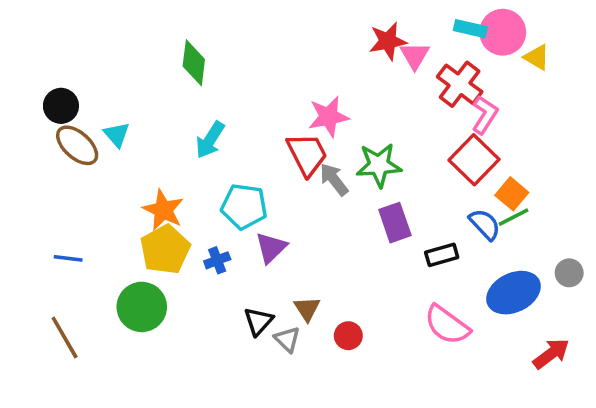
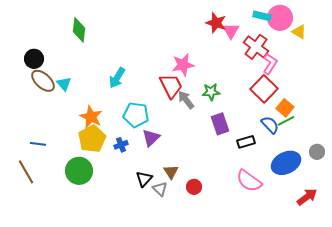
red star: (388, 41) -> (216, 23), turned 30
green diamond: (194, 63) -> (79, 30), moved
cyan triangle: (117, 135) -> (64, 84), moved
green star: (379, 165) -> (211, 92), size x0.7
brown line: (65, 337) -> (26, 172), moved

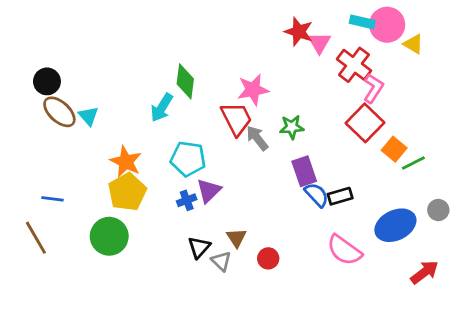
green diamond: (79, 30) -> (185, 81), moved
green line: (286, 121) -> (413, 163), moved
blue semicircle: (270, 125) -> (317, 195), moved
blue cross: (121, 145) -> (187, 200), moved

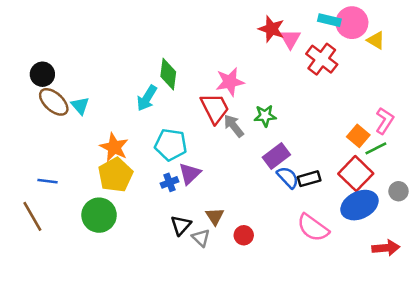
pink L-shape: (373, 88) -> (385, 121), moved
red square: (365, 123) -> (356, 174), moved
purple rectangle: (304, 171) -> (276, 156), turned 72
red arrow: (424, 272) -> (386, 248), turned 32

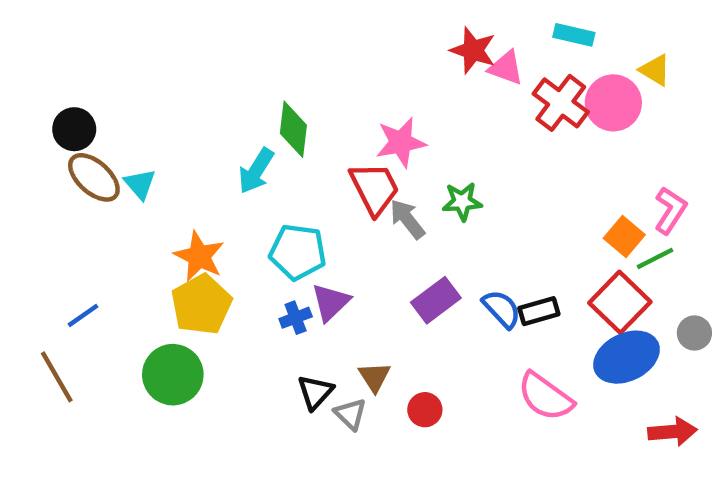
pink circle: (352, 23) -> (613, 103), moved
pink triangle: (290, 39) -> (506, 68), turned -40
purple rectangle: (276, 156) -> (436, 300), moved
blue line: (47, 181) -> (83, 315), turned -42

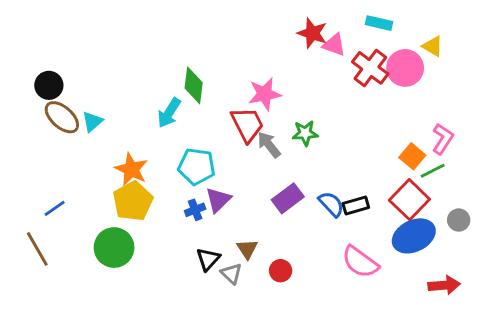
cyan triangle: (140, 184) -> (92, 122), turned 30

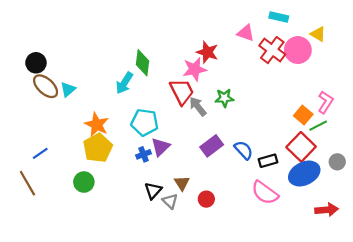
red star: (312, 33) -> (207, 52), moved
black rectangle: (356, 206) -> (268, 161), moved
green circle: (114, 248) -> (84, 182), size x0.7

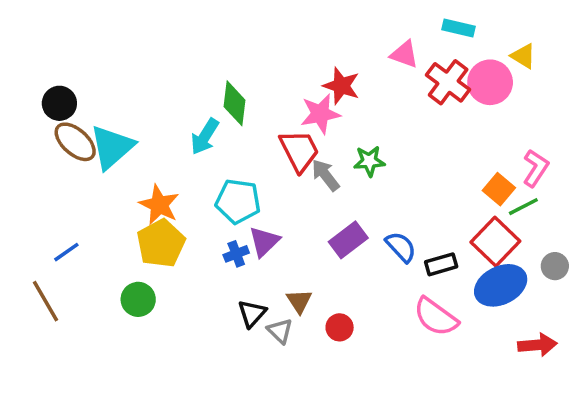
cyan triangle: (68, 89) -> (112, 147), size x1.8

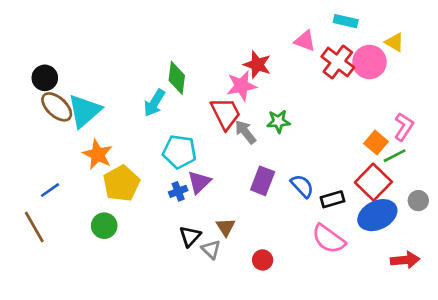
orange star: (159, 205) -> (98, 154), moved
purple rectangle: (348, 240) -> (263, 181), turned -32
red circle: (340, 327) -> (263, 260), moved

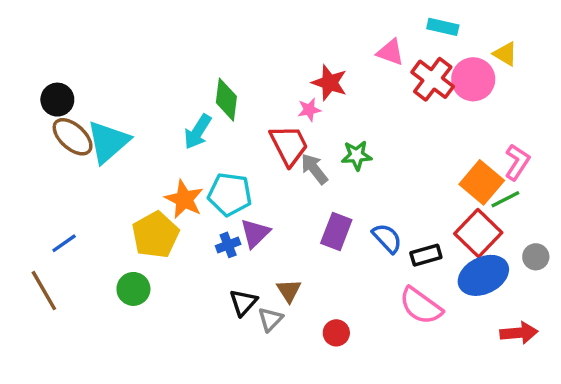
pink star: (241, 86) -> (309, 110), size x0.6
orange square: (376, 143) -> (482, 182), size x1.4
orange star: (98, 154) -> (184, 199), moved
gray triangle: (211, 249) -> (270, 319), turned 30

